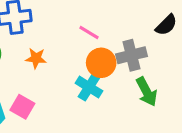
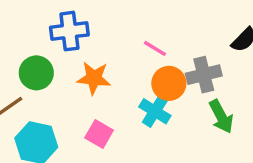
orange star: (36, 58) -> (94, 78), size x1.4
pink square: (22, 107) -> (99, 134), moved

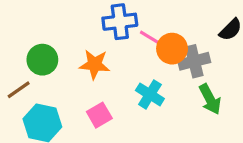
blue cross: (69, 31) -> (120, 22), moved
orange circle: (169, 83) -> (172, 49), moved
pink square: (99, 134) -> (99, 115), turned 30

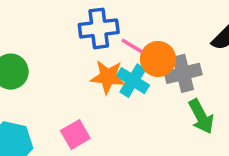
orange star: (95, 64) -> (108, 77), moved
cyan cross: (150, 94) -> (133, 81), moved

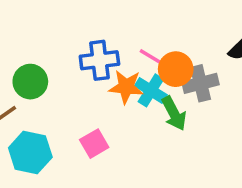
blue cross: (99, 28) -> (99, 60), moved
green arrow: (201, 117) -> (174, 113), moved

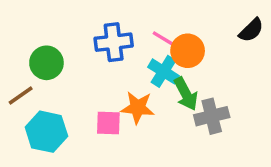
gray cross: (201, 83) -> (212, 116), moved
orange star: (126, 87) -> (138, 108), moved
pink square: (94, 144) -> (108, 123), turned 32

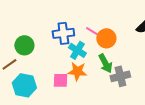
cyan cross: (163, 71) -> (77, 50), moved

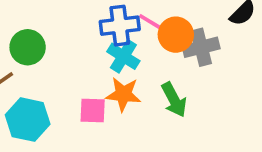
blue cross: (63, 33) -> (120, 26), moved
green arrow: (105, 63) -> (174, 100), moved
gray cross: (120, 76) -> (201, 47), moved

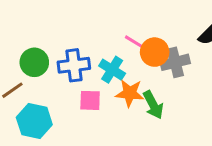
blue cross: (120, 26) -> (74, 65), moved
orange star: (123, 94) -> (130, 93), moved
pink square: (93, 111) -> (90, 100), moved

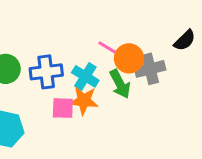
orange star: (130, 93) -> (84, 101), moved
green arrow: (153, 105) -> (120, 84), moved

